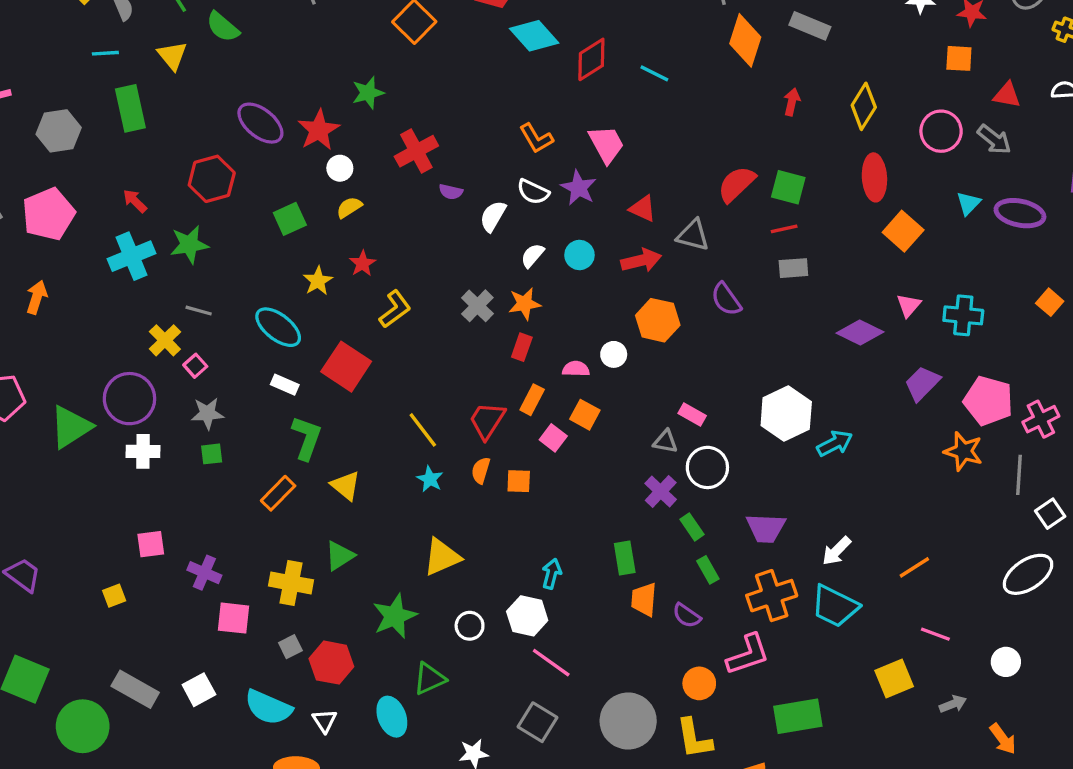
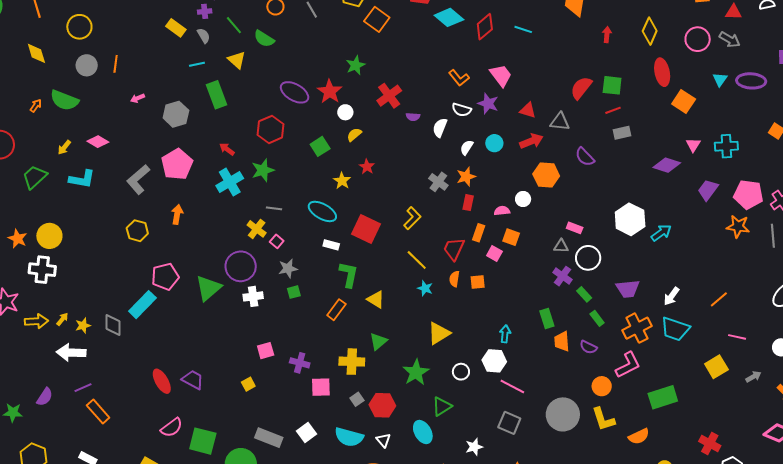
yellow L-shape: (395, 309) -> (412, 218), moved

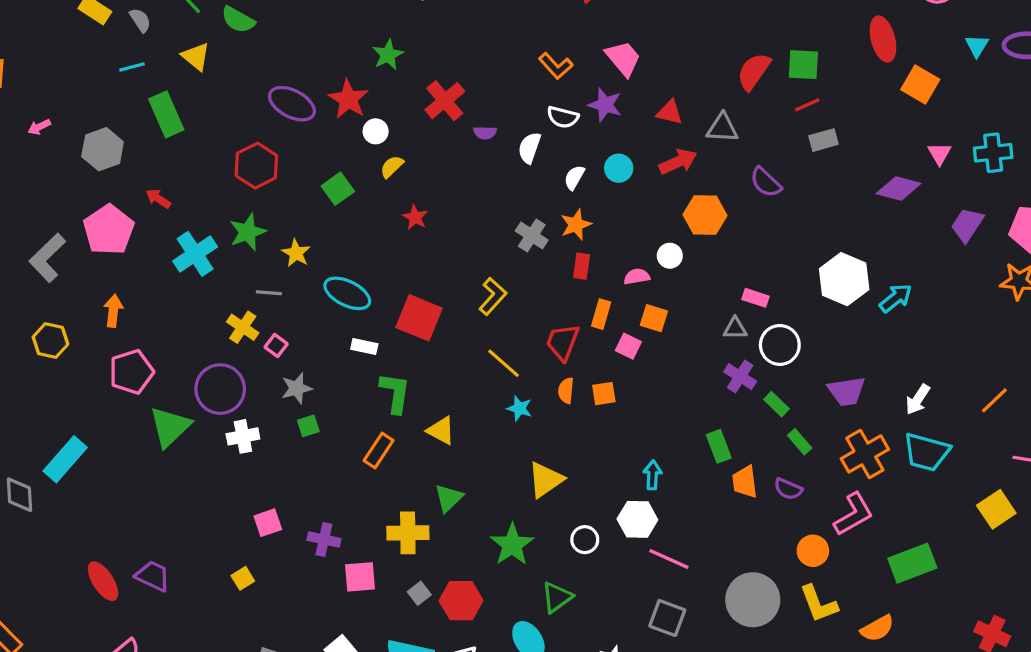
red arrow: (227, 149) -> (158, 199), moved
yellow star: (342, 181) -> (296, 253), moved
pink pentagon: (165, 277) -> (131, 372), moved

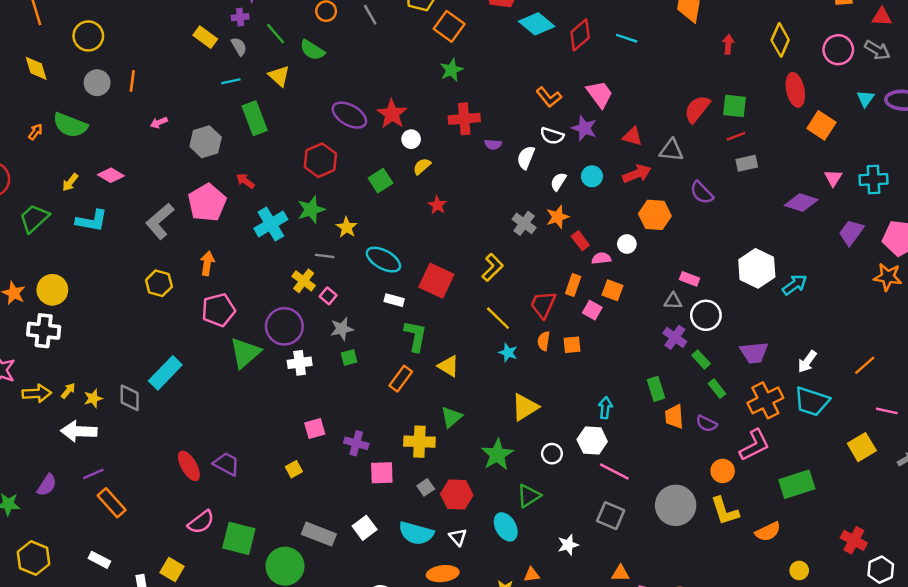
green star: (388, 55) -> (452, 70), moved
red cross: (445, 101) -> (464, 119), turned 32
red rectangle: (582, 266) -> (580, 241), moved, turned -48

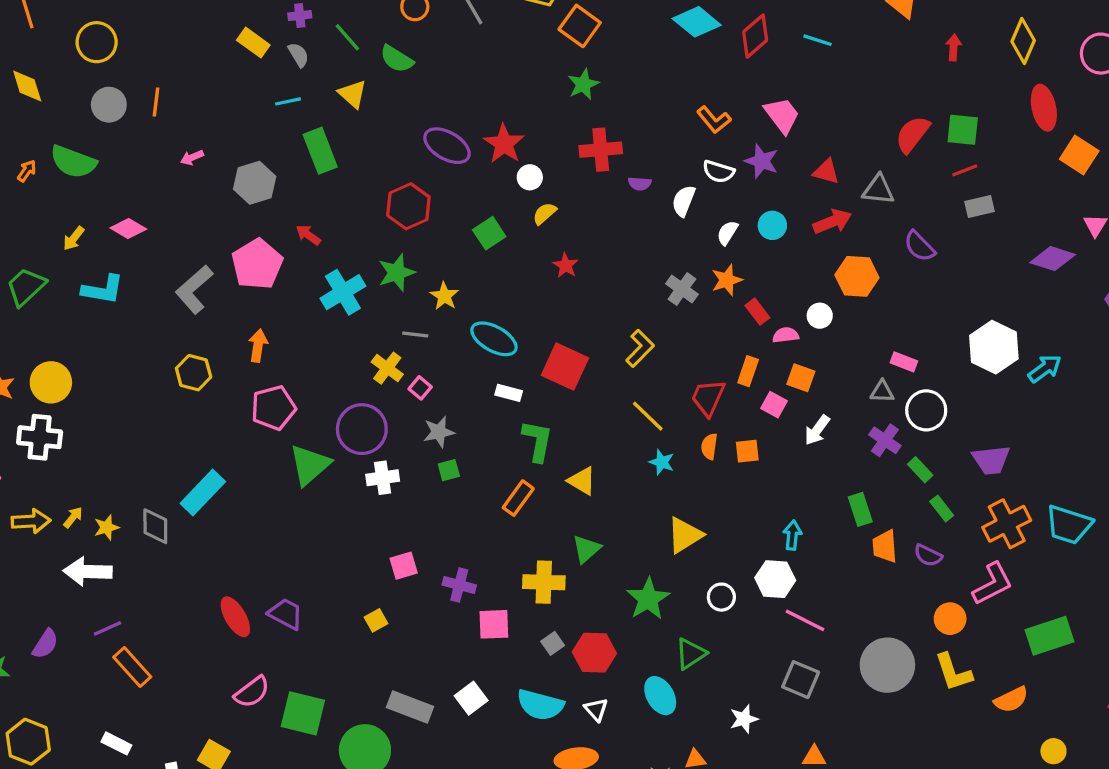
white arrow: (807, 362) -> (817, 430), moved

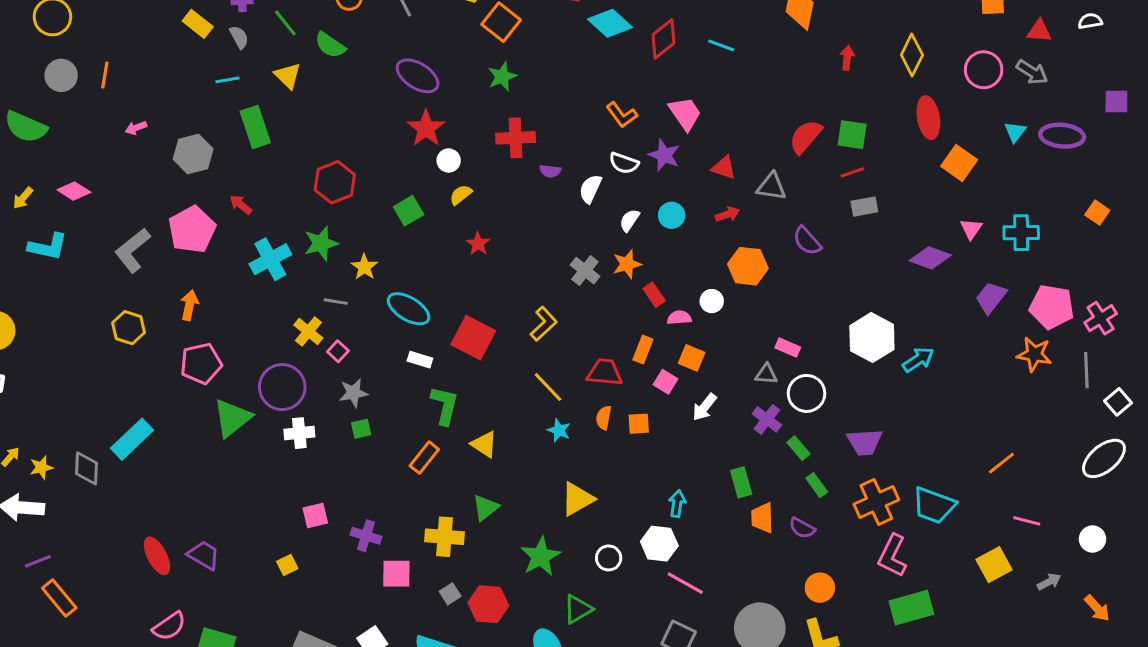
purple ellipse: (447, 146) -> (418, 76), moved
red arrow: (832, 222) -> (727, 214), size x0.7
red trapezoid: (708, 398) -> (605, 372), turned 69
pink L-shape: (993, 584) -> (892, 556), moved, turned 141

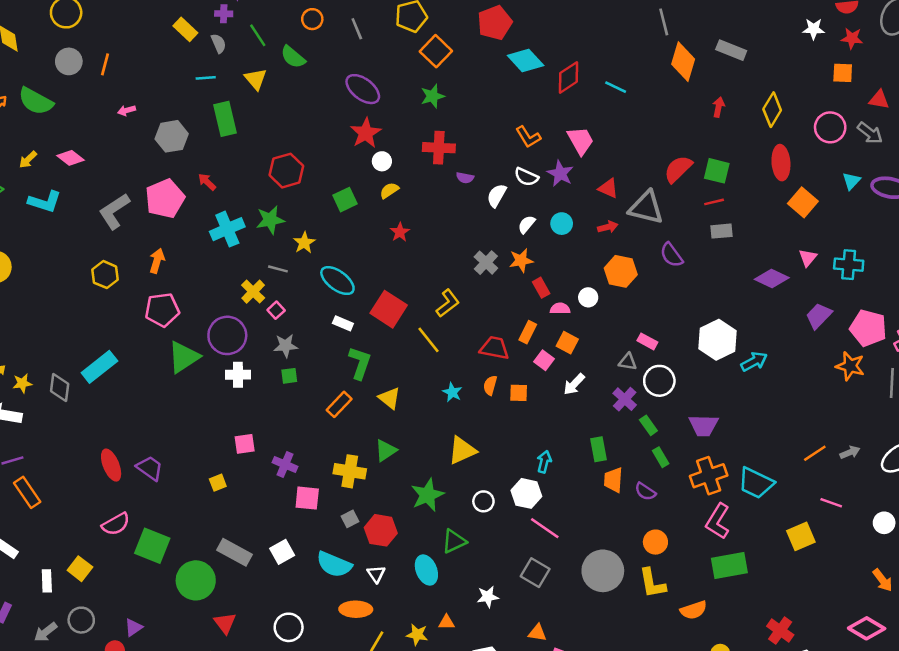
gray triangle: (771, 187) -> (646, 208), size x1.4
yellow line: (548, 387) -> (429, 340), moved
gray arrow: (1049, 582) -> (850, 452), moved

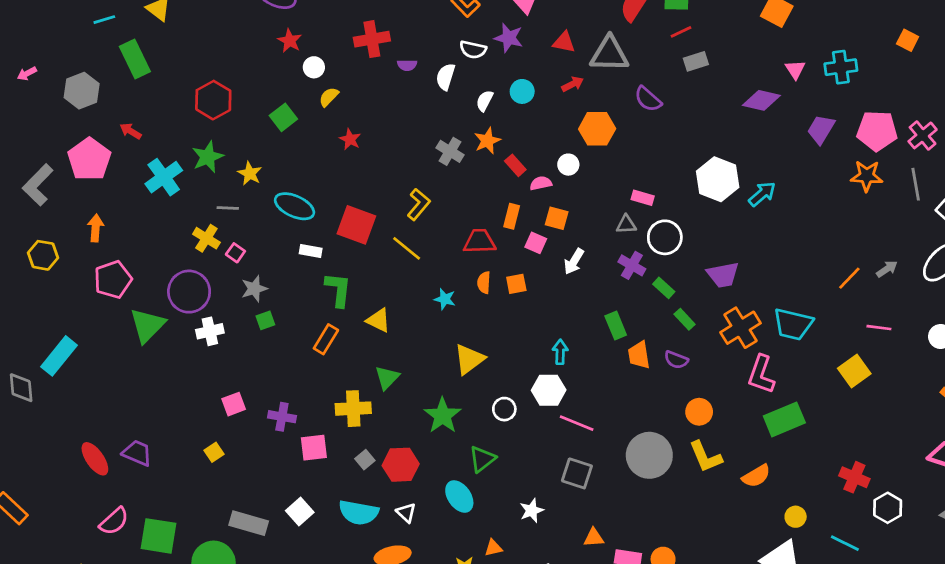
red star: (366, 133) -> (290, 41), size x0.7

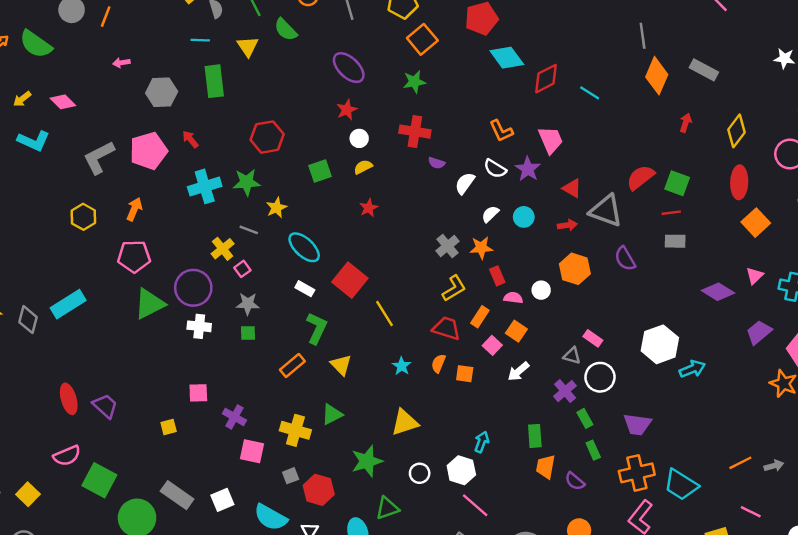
yellow L-shape: (419, 204) -> (454, 288), moved

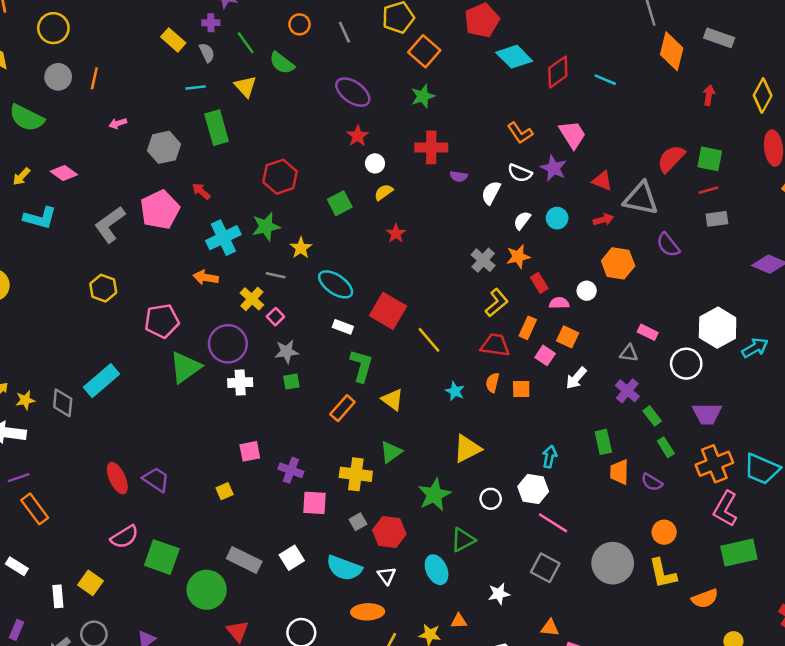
orange arrow: (134, 209) -> (206, 277), moved, turned -95
white circle: (600, 377) -> (686, 364), moved

